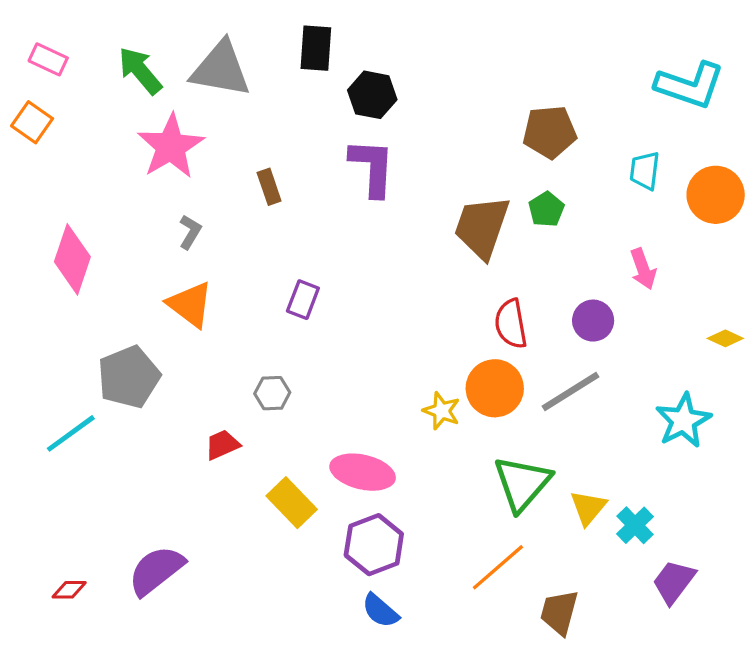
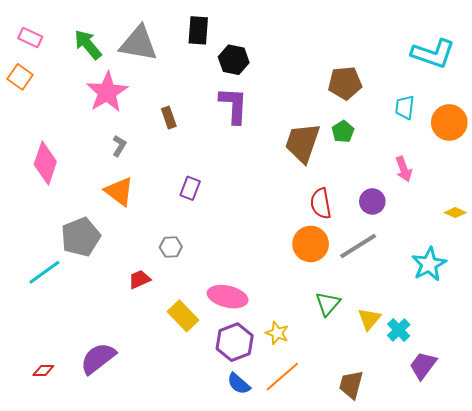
yellow star: (442, 411) -> (277, 333), moved
green triangle: (522, 483) -> (328, 304), size x0.7
orange line: (498, 567) -> (282, 377), moved

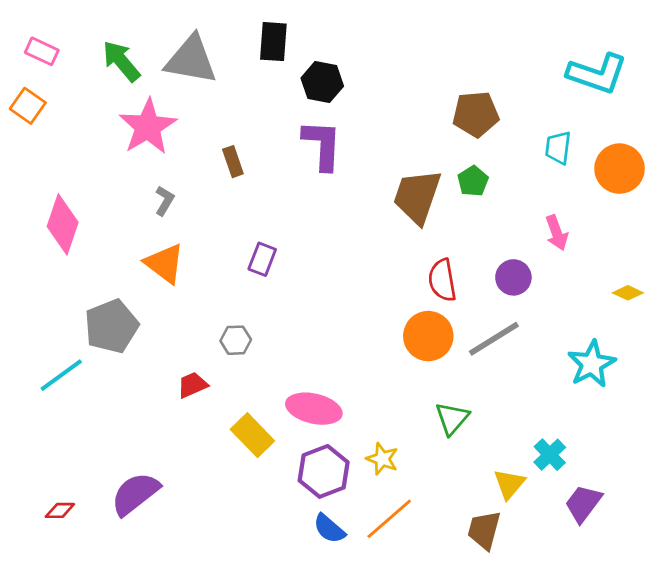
yellow triangle: (369, 319) -> (509, 484), moved

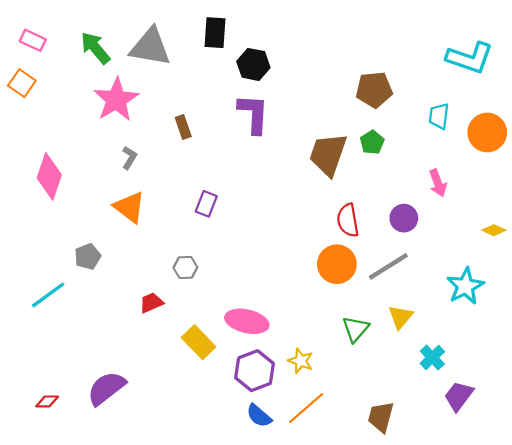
gray pentagon: (111, 326) -> (88, 257), size x0.6
yellow triangle: (509, 484) -> (401, 317), moved

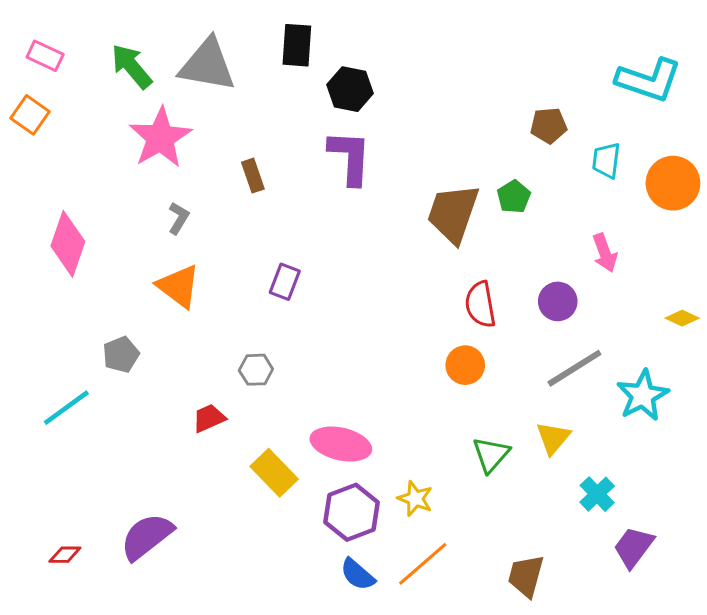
brown pentagon: (374, 90) -> (549, 126), moved, size x0.7
orange circle: (337, 264) -> (465, 365), size x0.7
gray line: (388, 266) -> (574, 368), moved

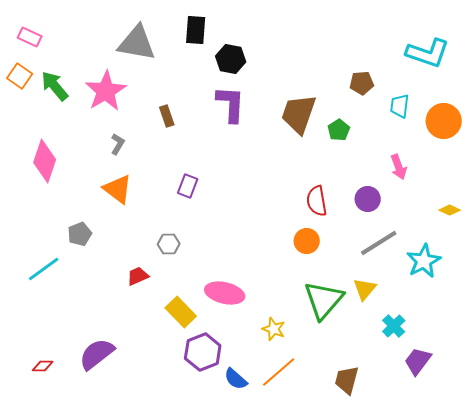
green arrow: (132, 66) -> (55, 86), moved
brown trapezoid: (453, 213) -> (299, 114), moved
green triangle: (491, 455) -> (324, 300), size x1.6
purple hexagon: (351, 512) -> (203, 352), moved

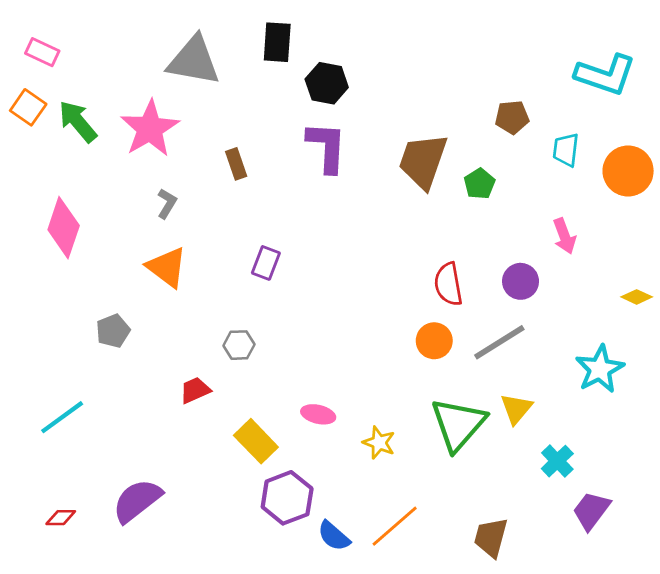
gray line: (379, 243) -> (499, 342), moved
cyan line: (44, 269) -> (62, 417), moved
pink ellipse: (225, 293) -> (318, 414), size x0.6
yellow star: (274, 329) -> (379, 443), moved

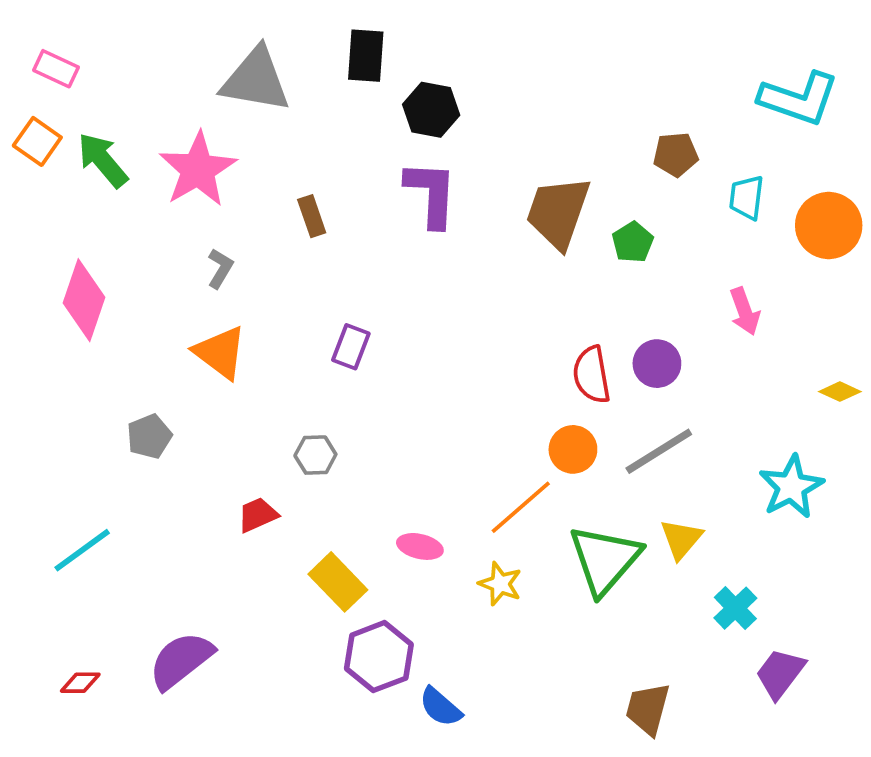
purple circle: (521, 281) -> (657, 364), moved
orange line: (395, 526) -> (521, 507), moved

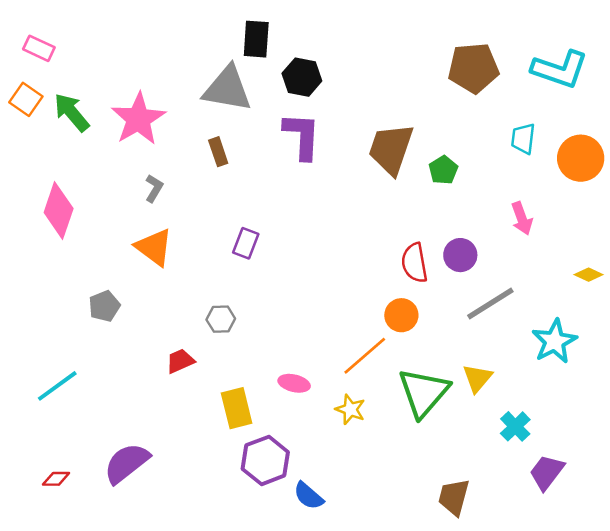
gray triangle: (256, 80) -> (227, 89), moved
brown pentagon: (676, 155) -> (473, 68), moved, size x1.6
gray line: (659, 451) -> (490, 303), moved
yellow rectangle: (338, 582) -> (237, 408), turned 30

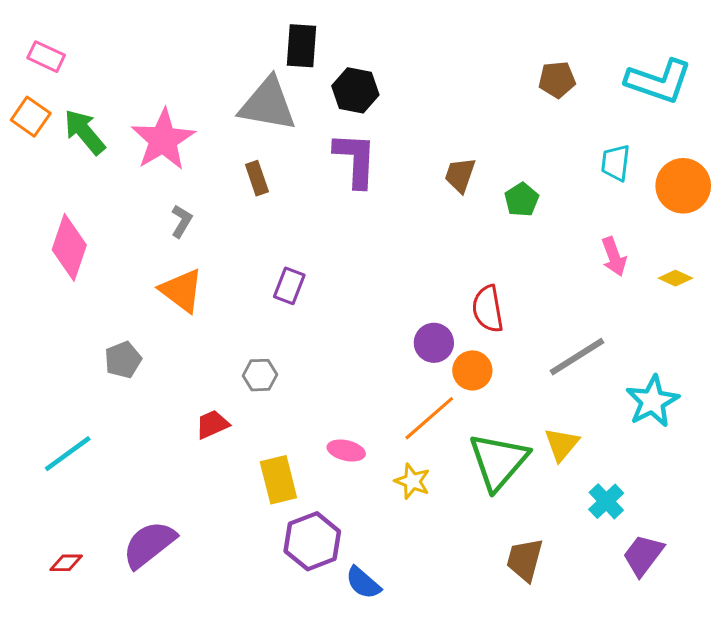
brown pentagon: (473, 68) -> (557, 80), size x0.6
brown trapezoid: (391, 149) -> (460, 175), size x0.6
purple circle: (460, 255) -> (434, 343), moved
yellow diamond: (589, 275) -> (675, 278), moved
brown trapezoid: (454, 497) -> (525, 560), moved

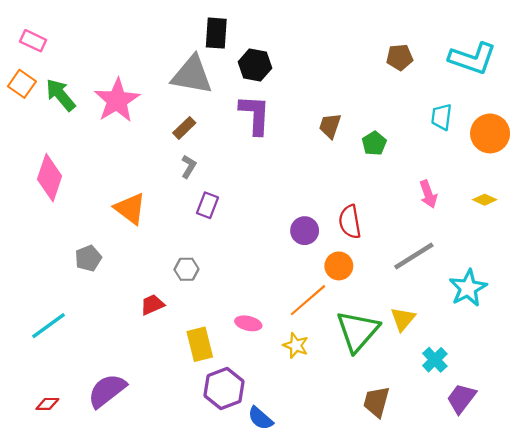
brown rectangle: (257, 178) -> (184, 128), turned 65
gray L-shape: (182, 221) -> (189, 167), moved
pink arrow: (614, 257) -> (428, 194), moved
purple circle: (434, 343) -> (305, 231), moved

